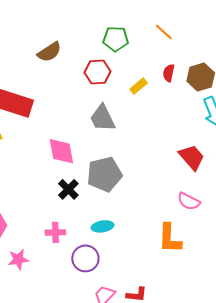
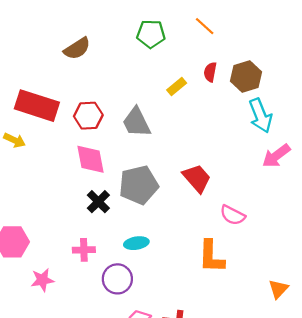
red hexagon: (97, 72) -> (88, 116), moved
red trapezoid: (192, 157) -> (197, 178), moved

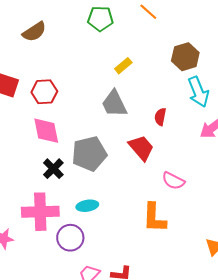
red semicircle: (210, 72) -> (160, 117), moved
gray trapezoid: (136, 122) -> (114, 104), moved
pink cross: (84, 250) -> (40, 212), size x1.8

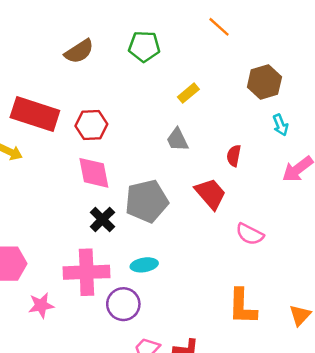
green pentagon: (100, 19) -> (144, 46), moved
cyan arrow: (198, 92) -> (280, 125), size x0.6
gray trapezoid: (114, 104) -> (177, 140), size x0.7
orange L-shape: (154, 218) -> (242, 307), moved

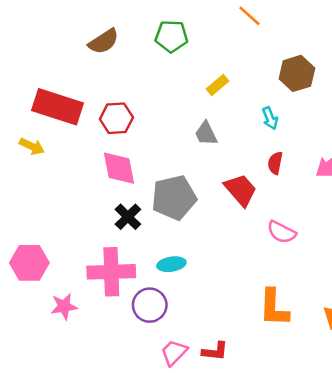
cyan arrow: (280, 125) -> (270, 118), moved
red semicircle: (234, 156) -> (275, 163), moved

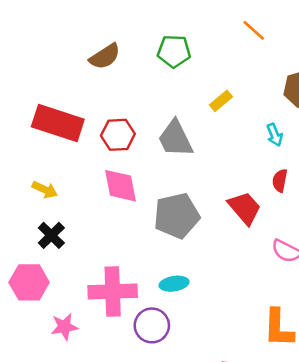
gray trapezoid: (206, 134) -> (175, 139), moved, size x1.5
yellow arrow: (32, 146) -> (45, 190), moved
black cross: (128, 217) -> (51, 235), moved

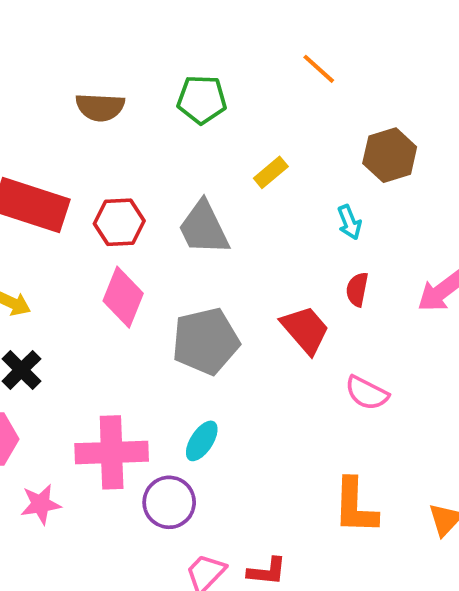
brown semicircle: (105, 56) -> (100, 107), turned 36
pink diamond: (120, 186) -> (123, 297), turned 33
cyan ellipse: (174, 284) -> (202, 441), turned -48

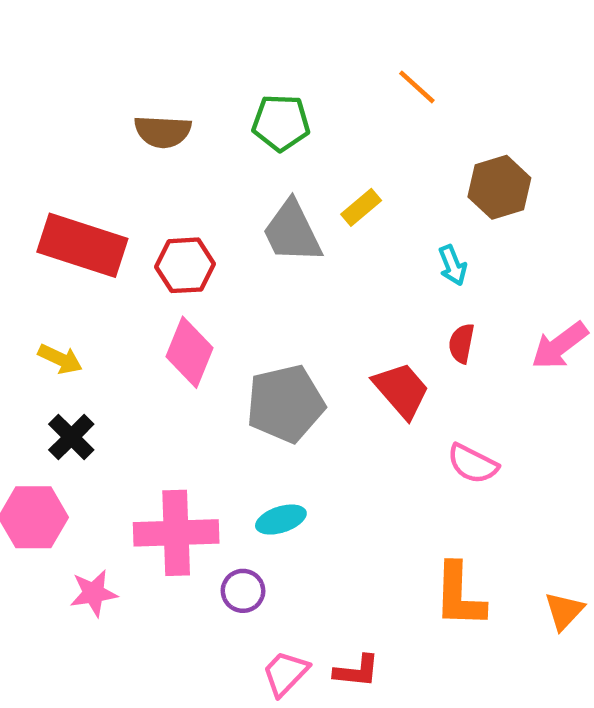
gray trapezoid: (204, 228) -> (292, 232), moved
cyan ellipse: (202, 441) -> (281, 520), turned 39
purple circle: (169, 502) -> (243, 591), size x0.7

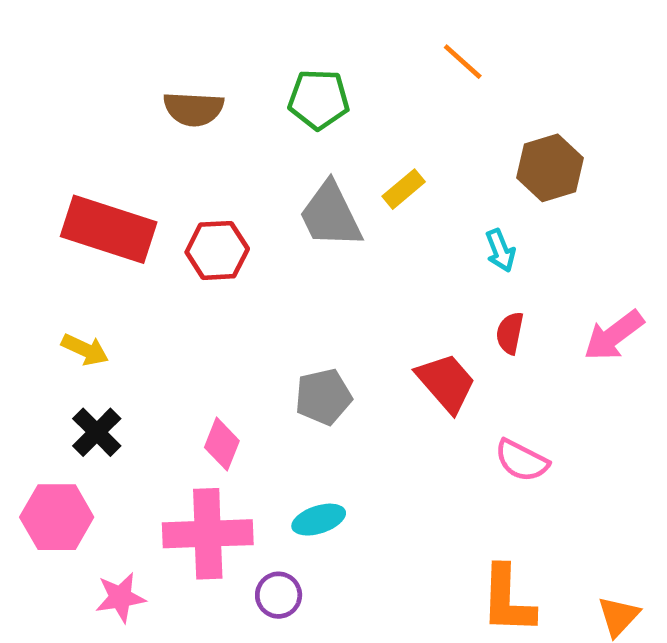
pink diamond: (189, 352) -> (222, 444), moved, size x0.7
gray pentagon: (285, 404) -> (323, 397), size x0.7

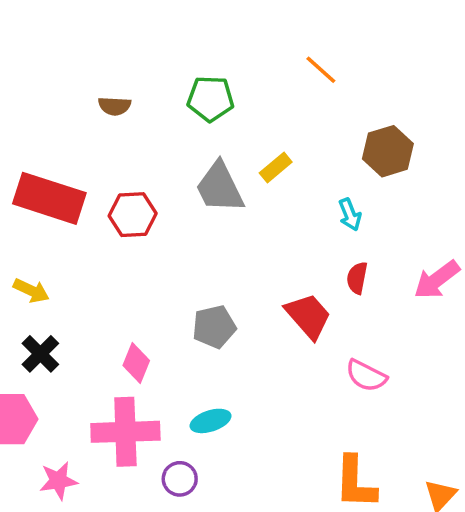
brown semicircle: (194, 109) -> (115, 106), size x0.7

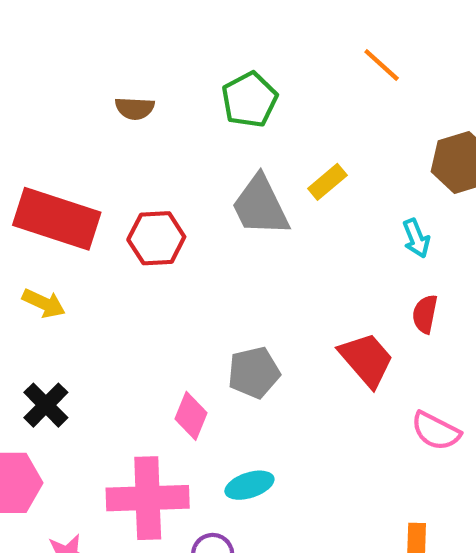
green pentagon: (210, 99) -> (249, 100), turned -30
yellow arrow: (31, 291) -> (44, 303), moved
pink diamond: (136, 363) -> (191, 416), moved

